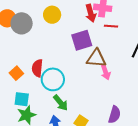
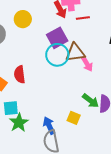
cyan circle: (53, 79) -> (57, 55), moved
green arrow: (61, 103) -> (90, 101), moved

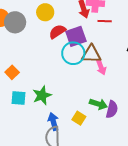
red semicircle: (20, 74) -> (57, 32), moved, turned 54
green arrow: (90, 101) -> (98, 104), turned -30
green star: (19, 123) -> (42, 95), moved

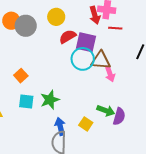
purple square: (76, 36) -> (86, 42), turned 30

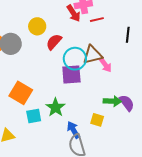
purple square: (86, 42) -> (71, 74), moved
orange square: (21, 76) -> (21, 93), size x1.6
purple semicircle: (119, 116) -> (127, 103), turned -36

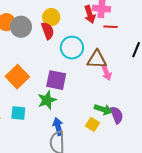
red semicircle: (54, 42) -> (48, 31), moved, turned 102
cyan circle: (75, 59) -> (72, 48), moved
purple square: (71, 74) -> (56, 80), moved
cyan square: (34, 116) -> (18, 113), moved
yellow square: (97, 120) -> (93, 124), moved

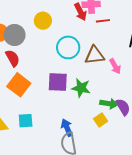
red semicircle: (48, 31) -> (13, 58), moved
pink arrow: (106, 73) -> (115, 66), moved
green star: (47, 100) -> (81, 88), moved, turned -30
yellow square: (93, 124) -> (101, 120), turned 32

